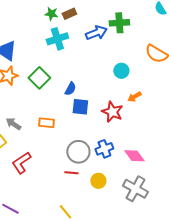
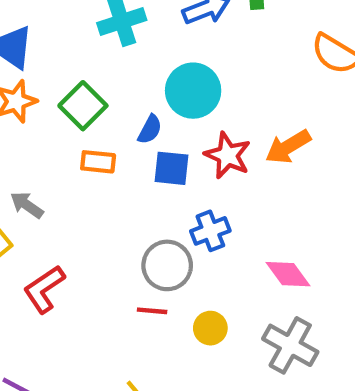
cyan circle: (121, 71) -> (193, 91), moved, size x1.6
orange arrow: (134, 97) -> (288, 147), size x1.5
red star: (112, 112) -> (228, 155), moved
orange rectangle: (46, 123) -> (98, 162), moved
blue cross: (104, 149) -> (210, 231), moved

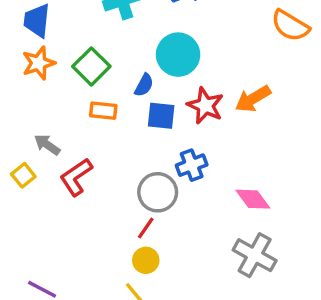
red L-shape: (44, 289) -> (76, 177), moved
red line: (152, 311) -> (146, 228), turned -60
yellow circle: (210, 328) -> (146, 260), moved

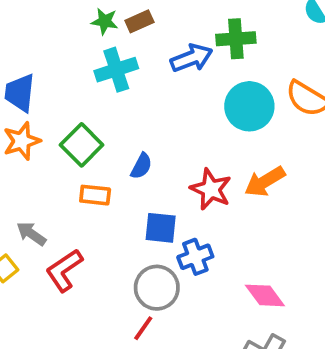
cyan circle: (178, 55) -> (249, 106), moved
blue square: (161, 116) -> (161, 228), moved

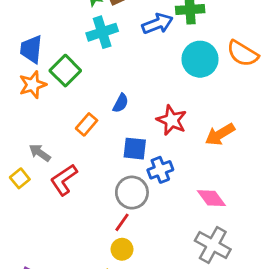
green square: (82, 145) -> (65, 71), moved
orange arrow: (265, 182) -> (220, 134), moved
orange rectangle: (95, 195) -> (87, 124), turned -55

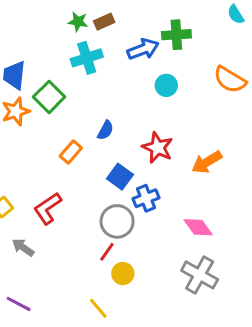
cyan circle: (200, 59) -> (166, 85), moved, size x0.6
blue square: (135, 149) -> (120, 177), turned 30
gray arrow: (40, 153) -> (23, 247), moved
yellow circle: (122, 249) -> (123, 274), moved

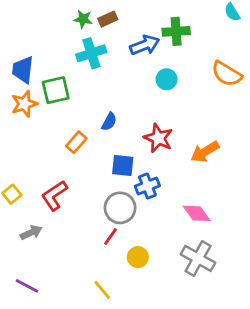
green square: (49, 97) -> (56, 90), turned 32
blue square: (120, 177) -> (123, 165), turned -30
gray arrow: (23, 247) -> (31, 232), turned 120
yellow circle: (123, 274) -> (138, 257), moved

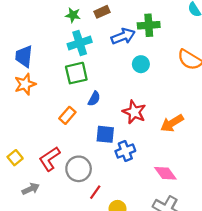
brown rectangle: (108, 19) -> (102, 12), moved
green square: (56, 90) -> (76, 73), moved
gray circle: (120, 208) -> (79, 169), moved

